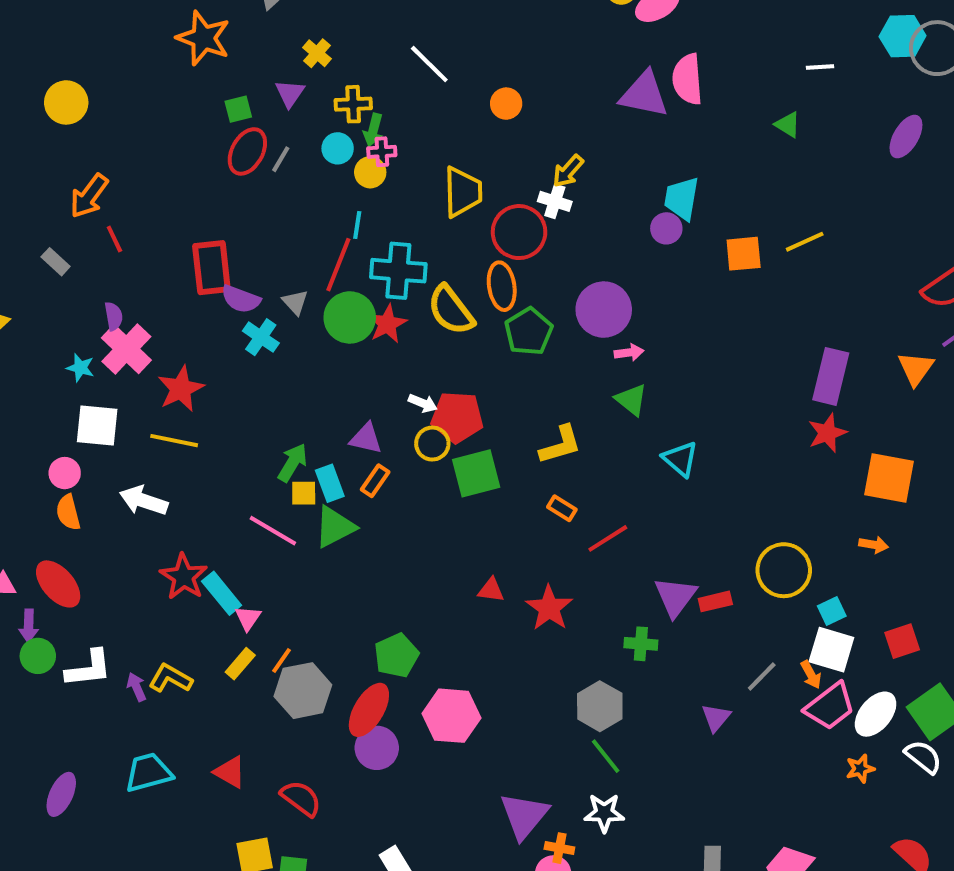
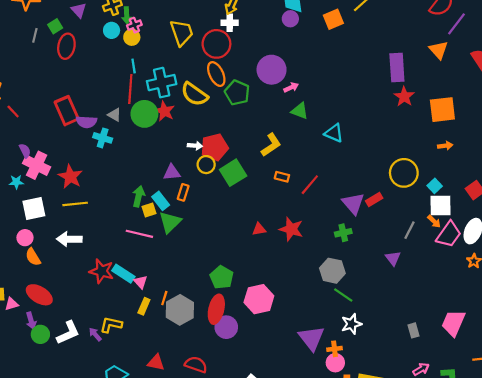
gray line: (281, 159) -> (35, 35), moved

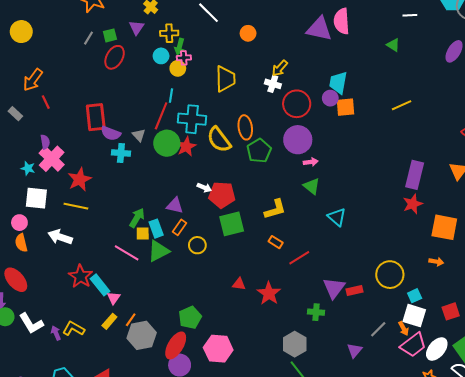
orange square: (333, 19) -> (346, 107), moved
red circle: (216, 44) -> (297, 104), moved
cyan cross: (103, 138) -> (121, 153), turned -30
yellow circle: (206, 165) -> (197, 245), moved
white L-shape: (68, 333) -> (31, 323), turned 65

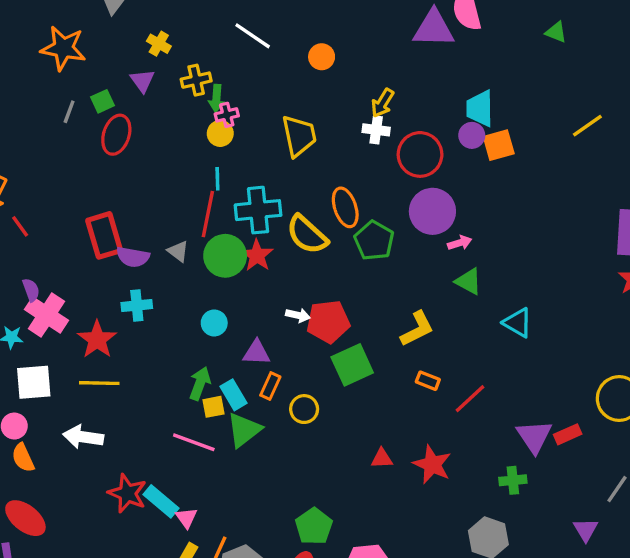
cyan circle: (161, 56) -> (214, 323), moved
cyan cross: (121, 153) -> (137, 305), moved

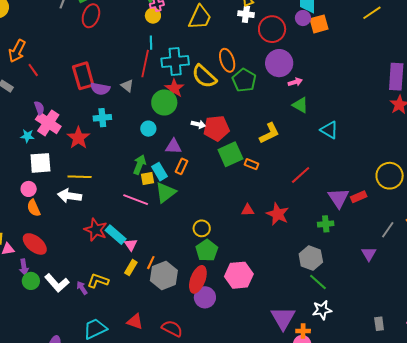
yellow trapezoid: (299, 136) -> (200, 17), turned 36
green circle: (225, 256) -> (164, 102), moved
orange rectangle: (428, 381) -> (251, 164), moved
yellow line: (99, 383) -> (80, 177), moved
yellow circle: (304, 409) -> (202, 228), moved

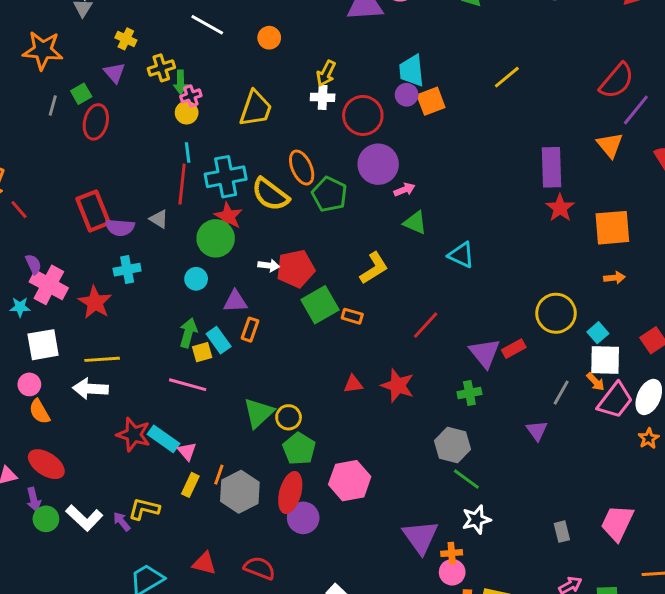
green triangle: (166, 192) -> (259, 413), moved

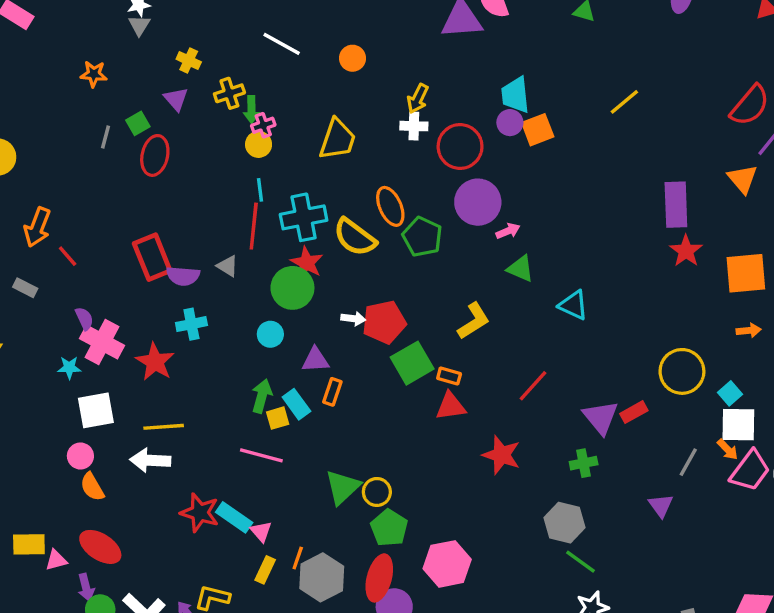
orange star: (43, 50) -> (94, 74), size x0.6
red triangle: (353, 384) -> (451, 406), moved, size x1.4

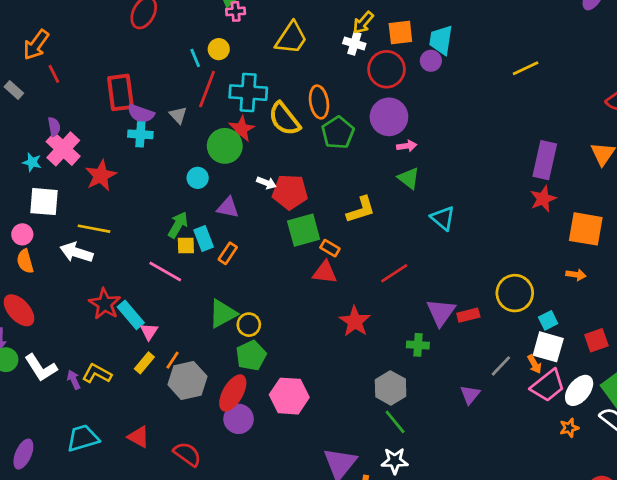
orange square: (538, 130) -> (400, 32), moved
yellow circle: (259, 144) -> (219, 49), moved
cyan line: (260, 190) -> (195, 58), moved, turned -30
cyan cross: (191, 324) -> (140, 134), moved
orange rectangle: (332, 392) -> (228, 253), moved

